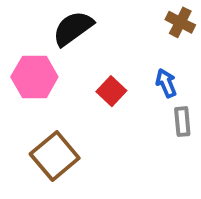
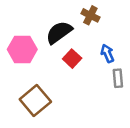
brown cross: (180, 22) -> (90, 15), moved
black semicircle: (73, 28) -> (59, 32), moved

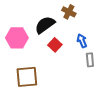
brown square: (35, 101) -> (27, 77), turned 35

